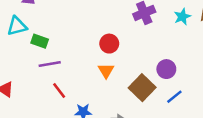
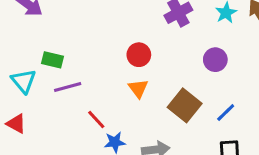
cyan triangle: (17, 26) -> (23, 81), moved, turned -50
purple circle: (166, 69) -> (215, 60), moved
red line: (59, 90) -> (96, 120), moved

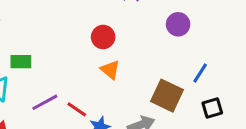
purple line: (68, 87) -> (45, 102), moved
brown square: (185, 105) -> (167, 96), moved

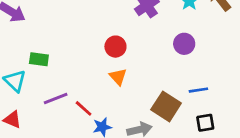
blue line: (200, 73) -> (198, 90), turned 42

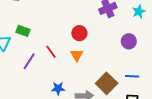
purple line: (56, 98) -> (29, 61), turned -48
red line: (84, 108) -> (51, 52), moved

